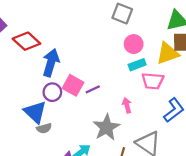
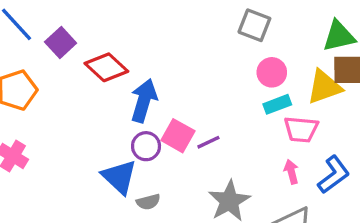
pink arrow: (127, 105) -> (291, 172), moved
gray semicircle: (44, 128) -> (148, 202), moved

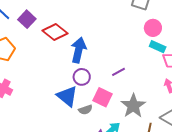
cyan rectangle: (277, 104) -> (158, 47), turned 49
pink square: (178, 136) -> (102, 97), moved

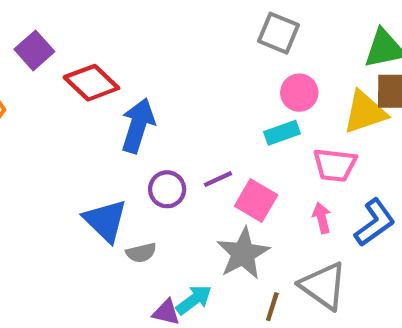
cyan rectangle: (158, 47) -> (282, 133), moved, turned -49
purple circle: (82, 77) -> (167, 189), moved
pink square: (102, 97) -> (256, 201), moved

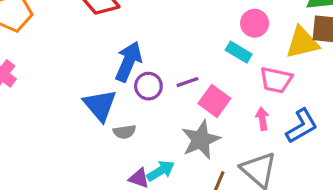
blue arrow: (138, 125) -> (129, 62), moved
cyan rectangle: (282, 133) -> (239, 52), turned 45

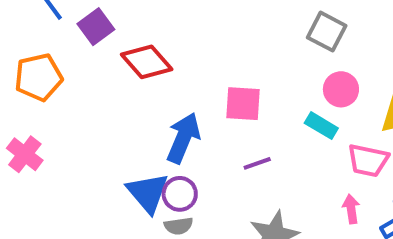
purple circle: (148, 86) -> (180, 194), moved
pink square: (214, 101) -> (243, 104), moved, turned -32

